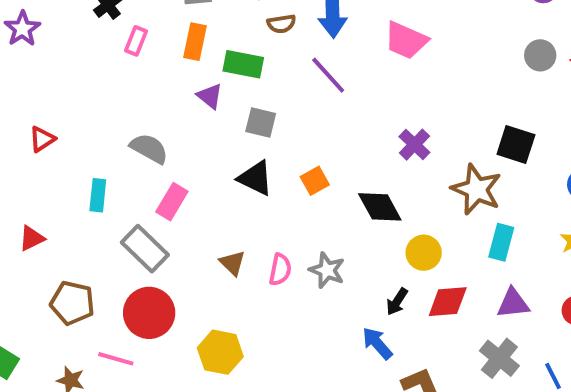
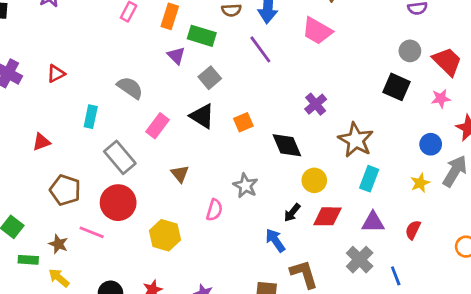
gray square: (261, 122) -> (210, 78), turned 30
black square: (516, 144) -> (396, 87), moved
pink rectangle: (172, 202) -> (158, 126), moved
pink semicircle: (280, 270) -> (214, 210), moved

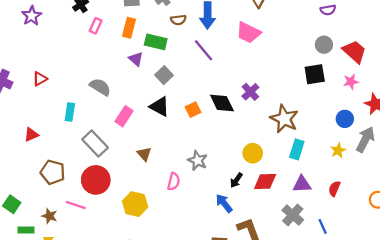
black square: (396, 87) -> (315, 74), turned -30
black diamond: (287, 145) -> (222, 103), moved

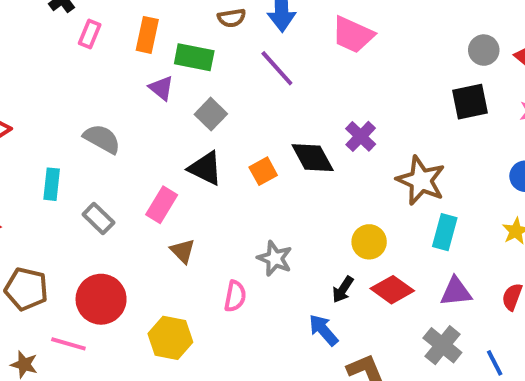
pink rectangle: (124, 116) -> (162, 205), moved
gray rectangle: (95, 143) -> (98, 218), moved, size x0.7
red diamond: (265, 182) -> (392, 290), turned 40

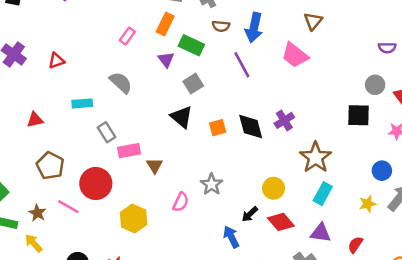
pink rectangle: (90, 34) -> (127, 36), moved
cyan rectangle: (52, 184) -> (82, 103), turned 66
pink rectangle: (162, 205) -> (129, 151), moved, turned 35

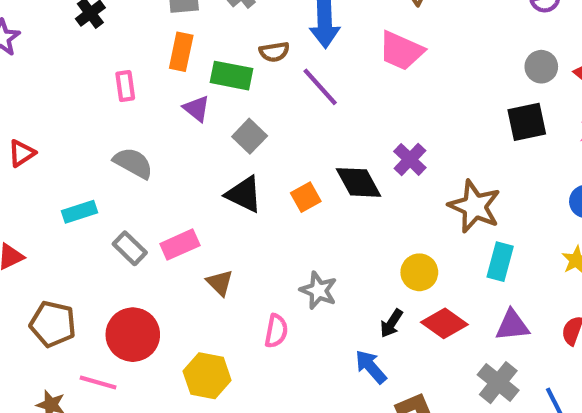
brown semicircle: (221, 26) -> (274, 52), moved
pink rectangle: (127, 36) -> (125, 86), turned -30
pink rectangle: (129, 151) -> (180, 245), moved

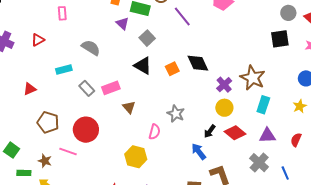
pink rectangle: (125, 86) -> (62, 13), moved
purple cross: (410, 159) -> (224, 85), moved
yellow hexagon: (207, 376) -> (136, 157), moved

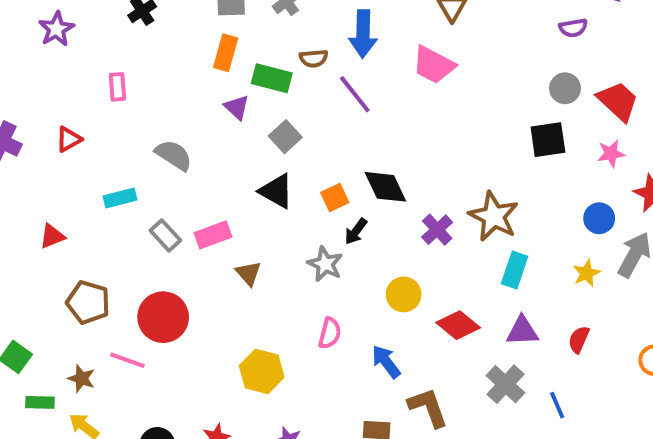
yellow circle: (224, 108) -> (404, 294), moved
gray star: (176, 114) -> (325, 264), moved
black arrow: (210, 131) -> (356, 231), moved
pink semicircle: (154, 132) -> (330, 333), moved

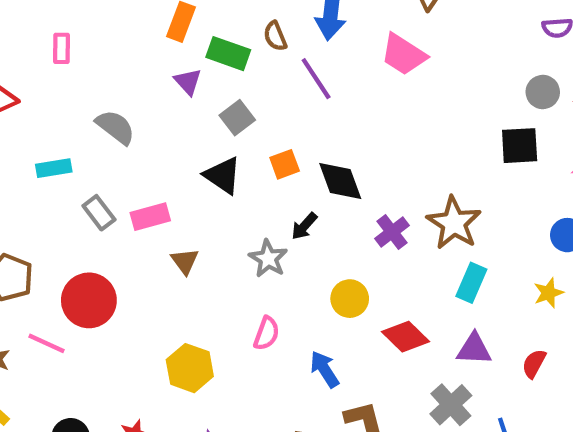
brown semicircle: (314, 58) -> (275, 36), turned 68
orange square: (335, 198) -> (285, 164), moved

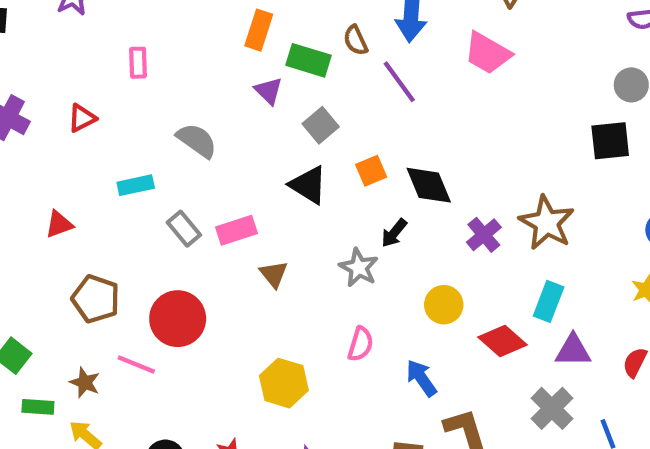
cyan rectangle: (471, 283) -> (549, 301), moved

